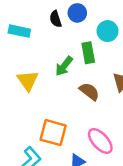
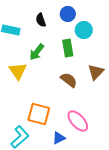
blue circle: (77, 13) -> (68, 14), moved
green arrow: (64, 66) -> (37, 52), moved

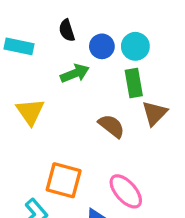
blue circle: (68, 14) -> (102, 46), moved
green rectangle: (68, 48) -> (134, 83), moved
green arrow: (37, 52) -> (75, 73), moved, turned -150

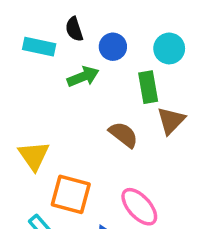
cyan rectangle: (19, 46) -> (39, 47), moved
cyan circle: (135, 46) -> (169, 48), moved
yellow triangle: (30, 112) -> (34, 156), moved

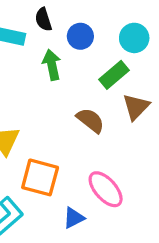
green arrow: (83, 77) -> (52, 65), turned -80
green rectangle: (148, 87) -> (114, 75), turned 60

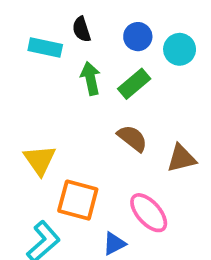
blue circle: (80, 36) -> (138, 37), moved
green rectangle: (114, 75) -> (134, 84), moved
brown triangle: (136, 107) -> (181, 158), moved, turned 32

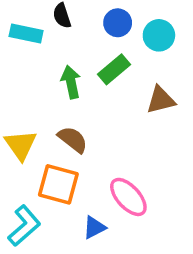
green arrow: (91, 78) -> (71, 82), moved
brown semicircle: (132, 138) -> (73, 139), moved
brown triangle: (181, 158) -> (161, 100), moved

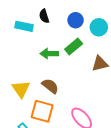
green arrow: (71, 82) -> (49, 54), turned -78

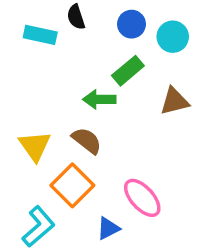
green arrow: (49, 54) -> (99, 99), moved
orange square: (42, 111) -> (72, 185), turned 30

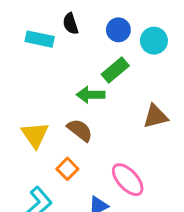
brown triangle: (175, 101) -> (155, 116), moved
orange square: (72, 185) -> (67, 169), size x0.6

